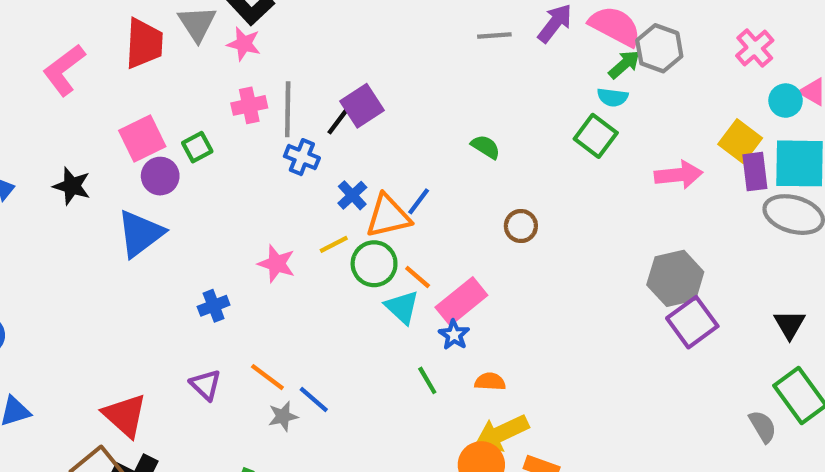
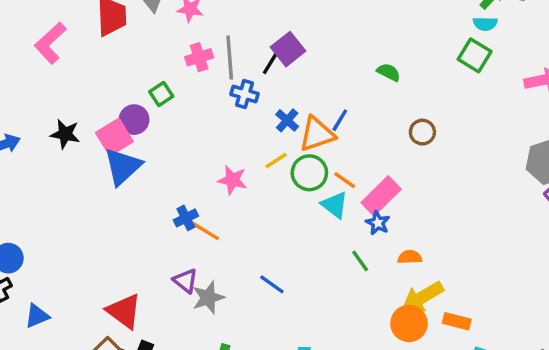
pink square: (142, 139) -> (114, 137), moved
orange line: (267, 377) -> (205, 231), moved
gray star: (283, 416) -> (208, 298), moved, size x1.4

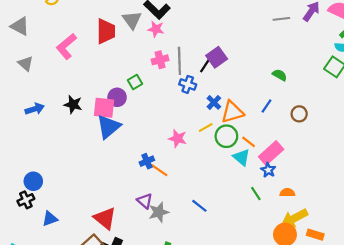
blue line: (340, 120) -> (266, 106), moved
pink square: (114, 137) -> (104, 108), turned 35

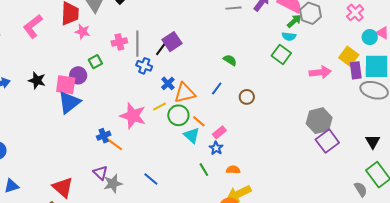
pink star: (156, 29) -> (83, 32), moved
pink star: (177, 139) -> (133, 116), size x1.5
pink rectangle: (271, 153) -> (219, 132), size x0.6

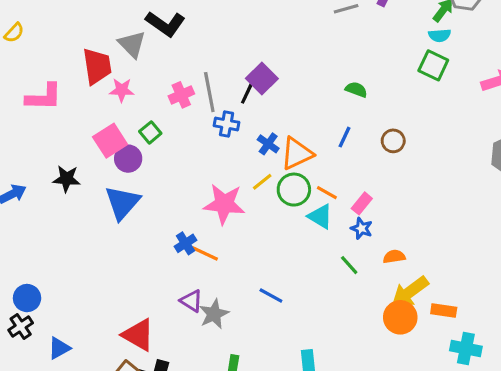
pink L-shape: (33, 26) -> (44, 97), turned -130
pink square: (66, 85) -> (110, 141), moved, turned -30

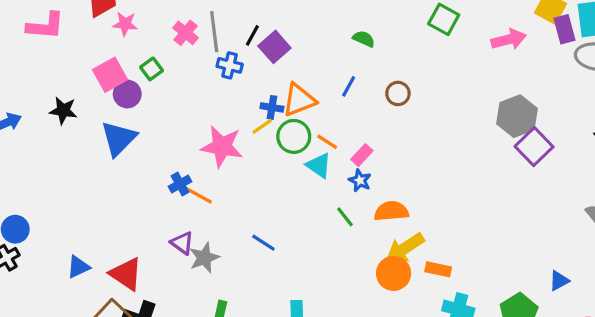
purple square: (262, 78) -> (274, 47), moved
pink cross: (181, 95) -> (186, 33), turned -30
blue cross: (268, 144) -> (272, 107), moved, turned -30
orange semicircle: (394, 257) -> (391, 211), size x1.5
blue triangle: (59, 348) -> (78, 267), moved

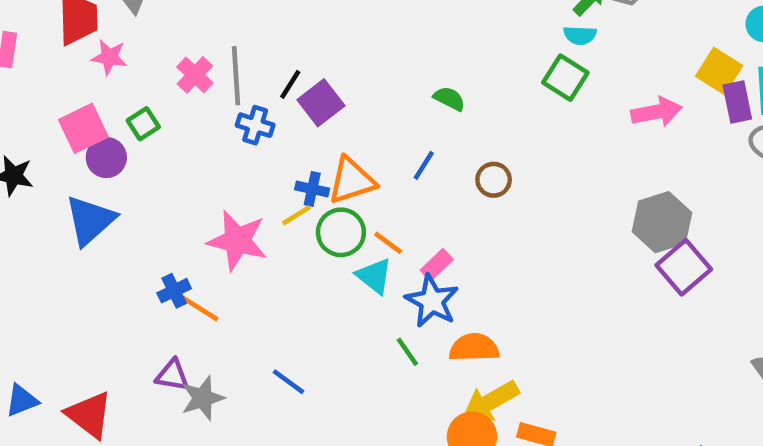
blue star: (360, 180) -> (432, 301), size x1.6
purple triangle: (182, 243) -> (172, 375), turned -30

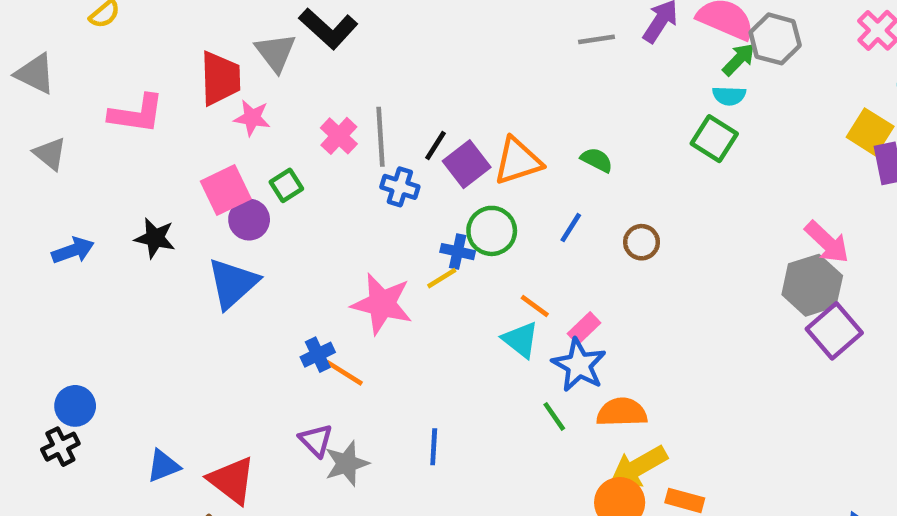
pink arrow: (657, 112) -> (827, 242), moved, turned 54
orange triangle: (352, 181) -> (518, 161), moved
green circle: (341, 232) -> (492, 231), moved
purple triangle: (172, 375) -> (316, 440), turned 36
blue line: (289, 382) -> (434, 447), turned 57

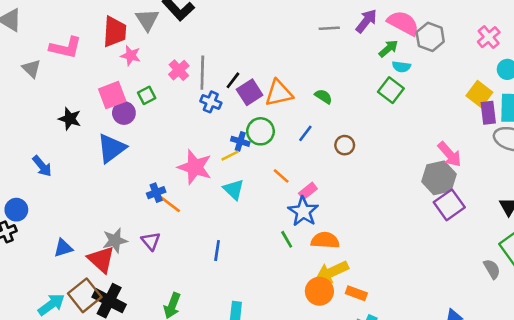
green arrow: (739, 59) -> (388, 49), moved
gray triangle: (50, 154) -> (31, 69), moved
blue arrow: (73, 250) -> (42, 166), moved, turned 65
cyan triangle: (521, 340) -> (234, 189), moved
gray star: (347, 463) -> (115, 240), moved

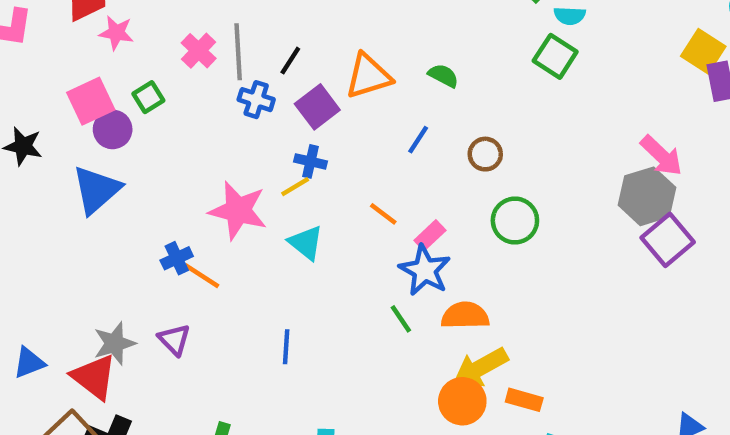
purple square: (250, 92) -> (317, 107), moved
green circle: (260, 131) -> (515, 221), moved

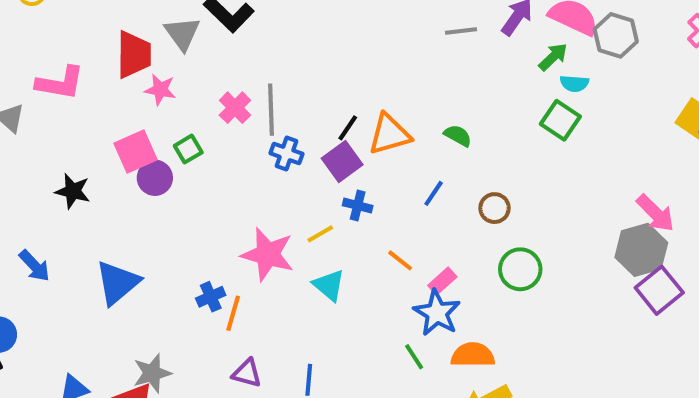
black line: (290, 61) -> (348, 128), moved
blue cross: (310, 161) -> (358, 206), moved
blue triangle: (97, 190) -> (117, 283), moved
orange line: (202, 276) -> (233, 313), turned 72
purple triangle: (174, 340) -> (247, 373), moved, turned -32

